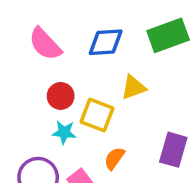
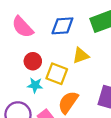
orange semicircle: (114, 158) -> (68, 102), size x1.5

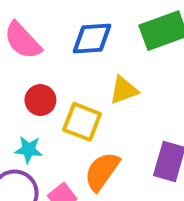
cyan star: (35, 85) -> (29, 150), moved

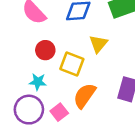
yellow triangle: (124, 90) -> (98, 44), turned -30

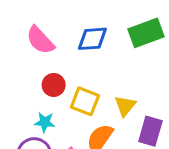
yellow triangle: (98, 44) -> (125, 106), moved

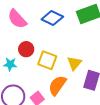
blue diamond: (92, 39) -> (52, 18), turned 30
cyan star: (45, 122) -> (10, 64), moved

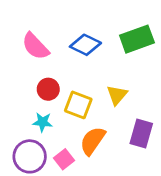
yellow triangle: (74, 63) -> (117, 95), moved
cyan star: (10, 64) -> (43, 122), moved

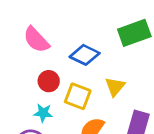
blue diamond: (85, 45) -> (85, 55), moved

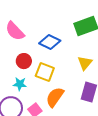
yellow triangle: (115, 87) -> (85, 63), moved

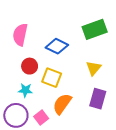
pink semicircle: (15, 31) -> (20, 35), turned 55

